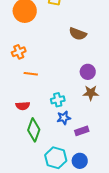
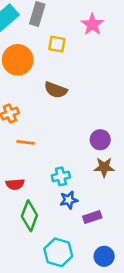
brown semicircle: (78, 34) -> (56, 90), moved
blue circle: (80, 161) -> (104, 256), moved

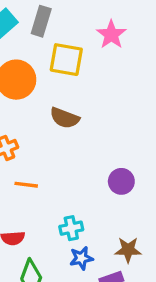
yellow square: (57, 44) -> (66, 60), size x1.5
brown star: (104, 167) -> (128, 250), moved

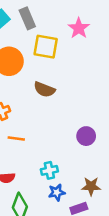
gray rectangle: (41, 21) -> (27, 18), turned -40

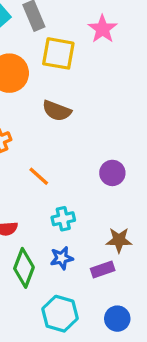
orange line: (16, 138) -> (39, 176), moved, turned 35
blue star: (57, 192) -> (62, 258), moved

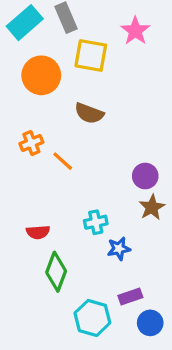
orange line: (39, 176) -> (63, 161), moved
brown star: (119, 240) -> (152, 207), moved, turned -30
blue star: (62, 258) -> (119, 249), moved
purple rectangle: (103, 269) -> (130, 296), moved

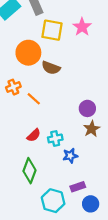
pink star: (135, 31) -> (82, 27), moved
orange circle: (41, 75) -> (28, 53), moved
red semicircle: (38, 232) -> (34, 135), moved, turned -40

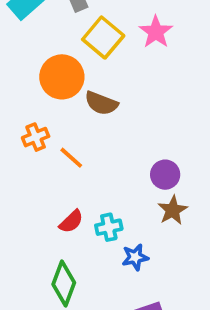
yellow square: (52, 30) -> (103, 38), turned 30

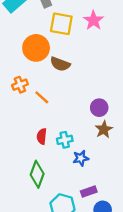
yellow square: (103, 38) -> (61, 24), turned -30
red semicircle: (71, 222) -> (42, 136), turned 140

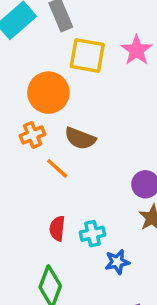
brown semicircle: (60, 64) -> (80, 138), moved
orange cross: (20, 85) -> (33, 135), moved

